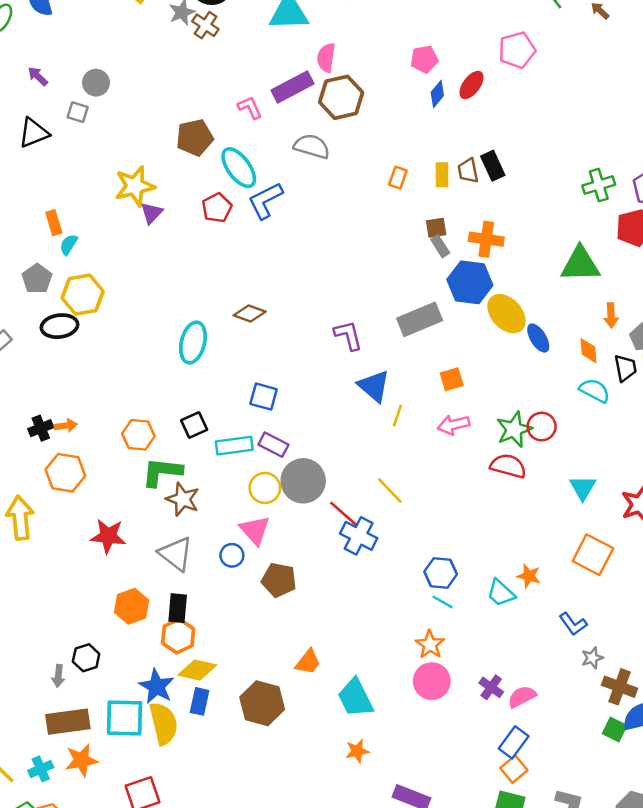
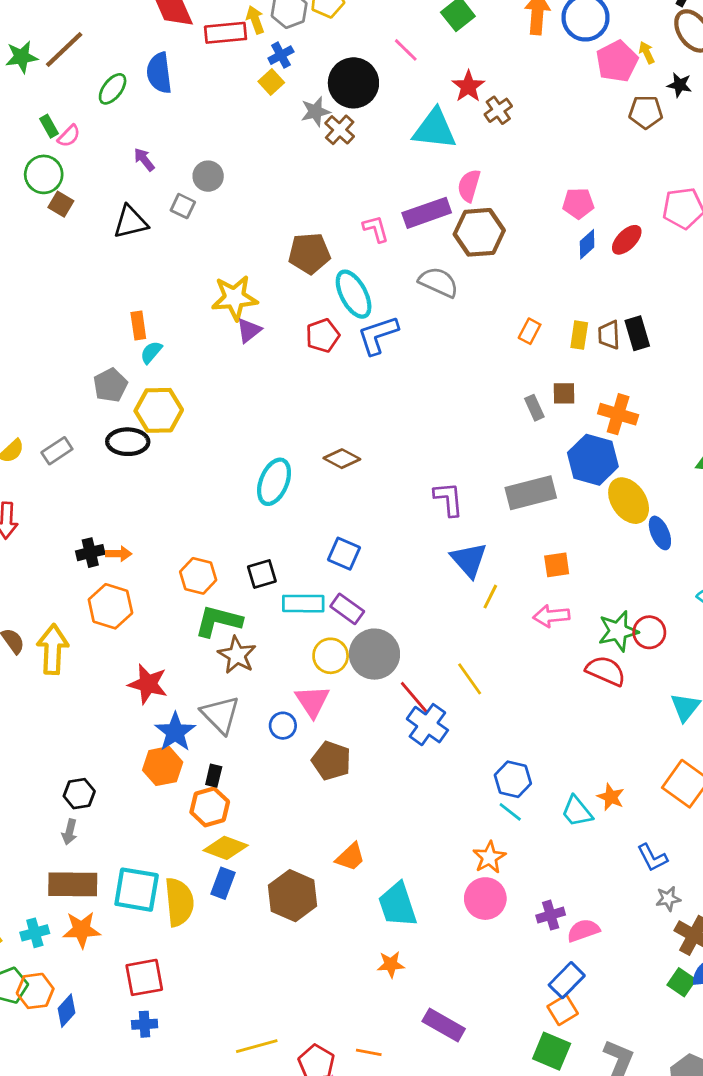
gray rectangle: (440, 246) -> (534, 408), moved
black rectangle: (178, 608) -> (214, 776), size x0.7
black hexagon: (86, 658) -> (79, 794), moved
blue star: (157, 686) -> (175, 732), moved
purple cross: (491, 687) -> (551, 915), turned 30

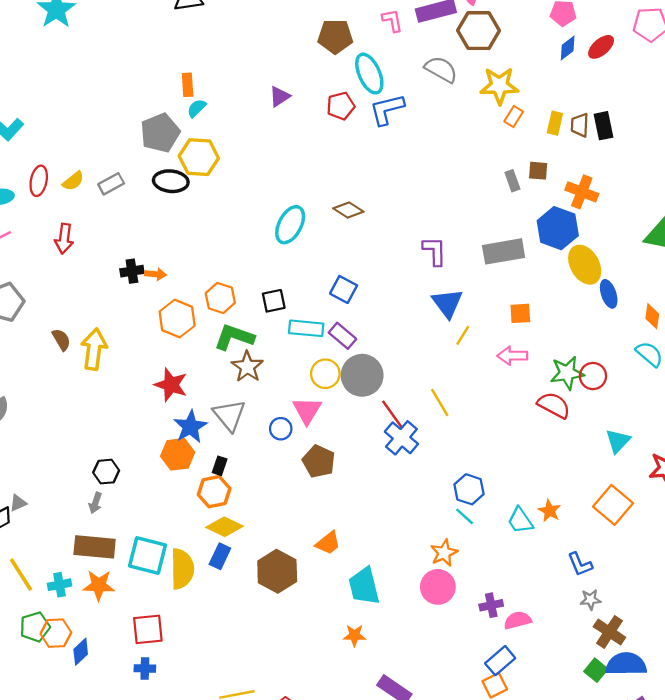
yellow star: (234, 298) -> (499, 86), moved
gray pentagon: (110, 385) -> (160, 133), size x1.4
orange hexagon: (110, 606) -> (177, 319), moved

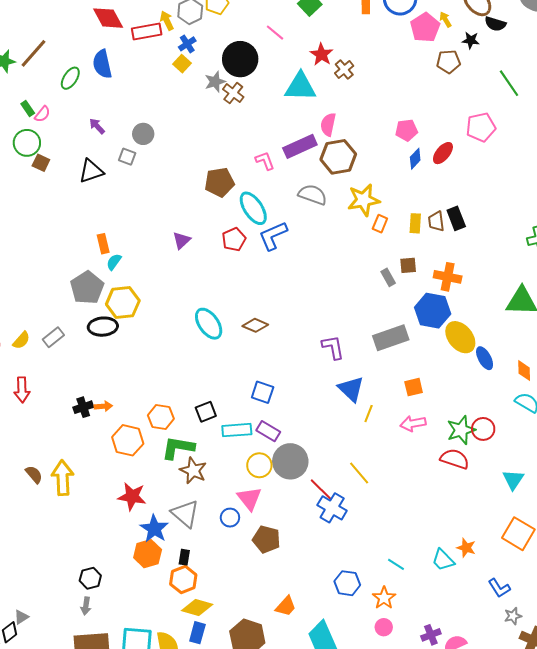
cyan ellipse: (290, 225) -> (209, 324), moved, turned -52
blue hexagon: (469, 489) -> (347, 583), moved
pink circle: (438, 587) -> (384, 627), size x0.6

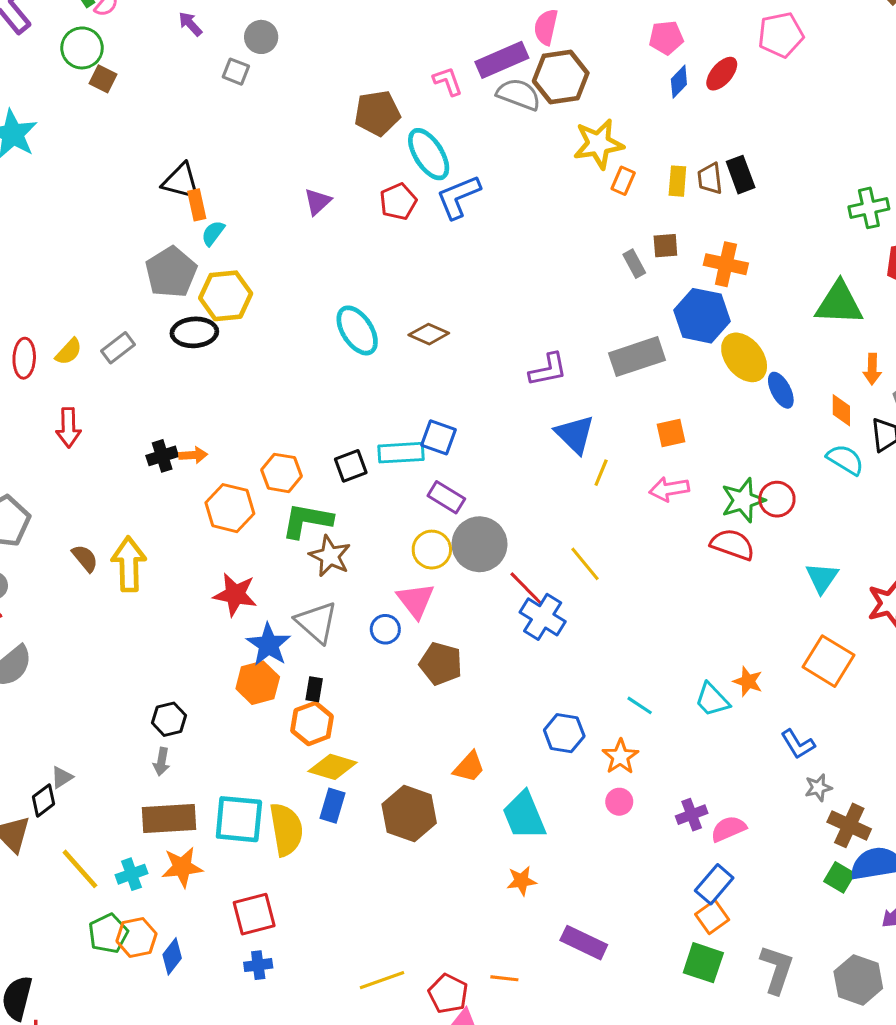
black triangle: (91, 171) -> (181, 181), moved, turned 32
gray semicircle: (313, 195) -> (519, 94), moved
purple L-shape: (333, 347) -> (548, 370), turned 88
cyan rectangle: (237, 430) -> (401, 453), moved

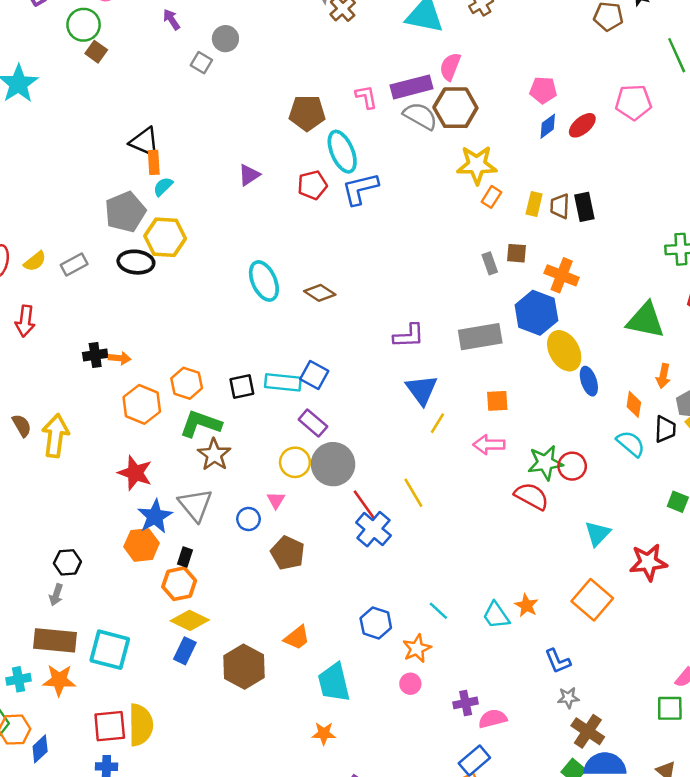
pink triangle: (416, 600) -> (276, 500), size x0.6
yellow semicircle: (286, 829) -> (141, 725), moved

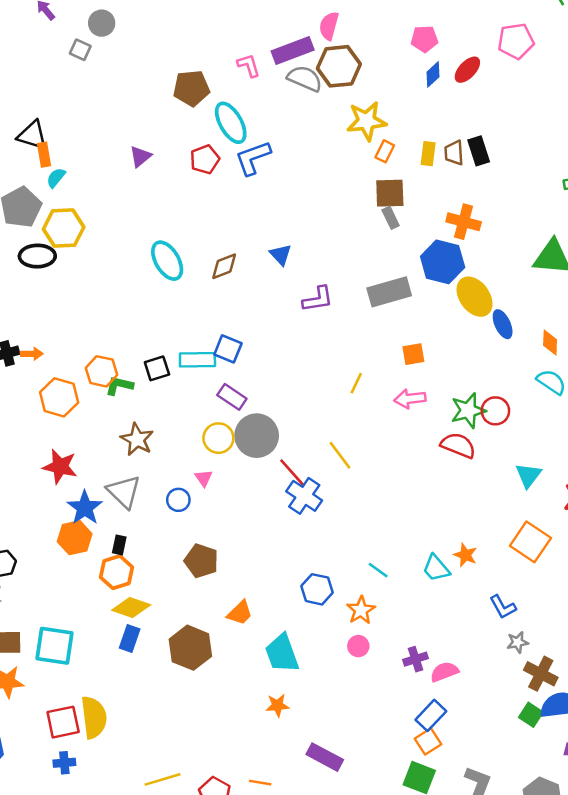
brown square: (517, 253) -> (390, 193), moved, size x1.5
brown diamond: (320, 293) -> (224, 266), turned -48
blue triangle: (422, 390) -> (281, 255), moved, size x0.7
green L-shape: (201, 424) -> (119, 386), moved, size x0.7
brown pentagon: (288, 553) -> (201, 561), moved

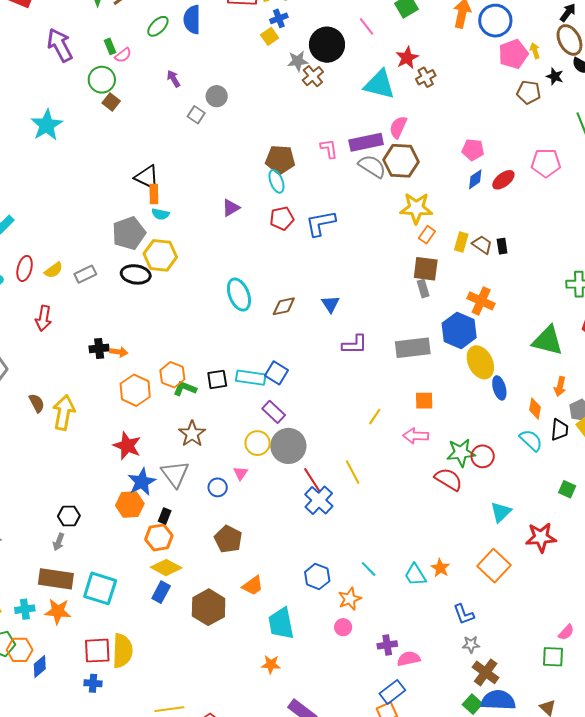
cyan ellipse: (231, 123) -> (276, 181), moved, size x0.7
black rectangle: (479, 151) -> (502, 246), size x0.7
brown trapezoid: (454, 153) -> (482, 245), turned 120
cyan semicircle: (56, 178) -> (160, 214), turned -126

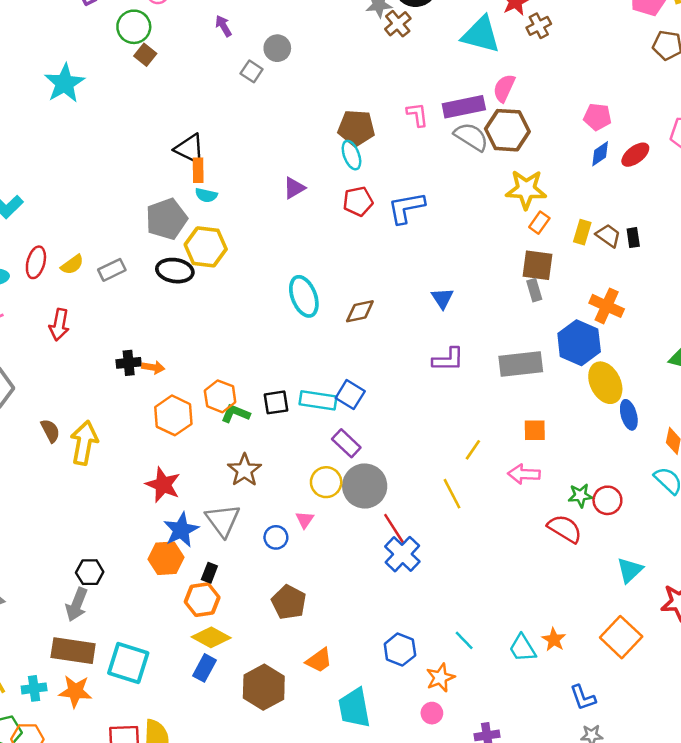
blue triangle: (330, 304) -> (442, 298), moved
green star: (461, 453) -> (580, 495), size x0.7
yellow line: (353, 472) -> (452, 494), moved
gray arrow: (59, 542) -> (77, 604), size x1.5

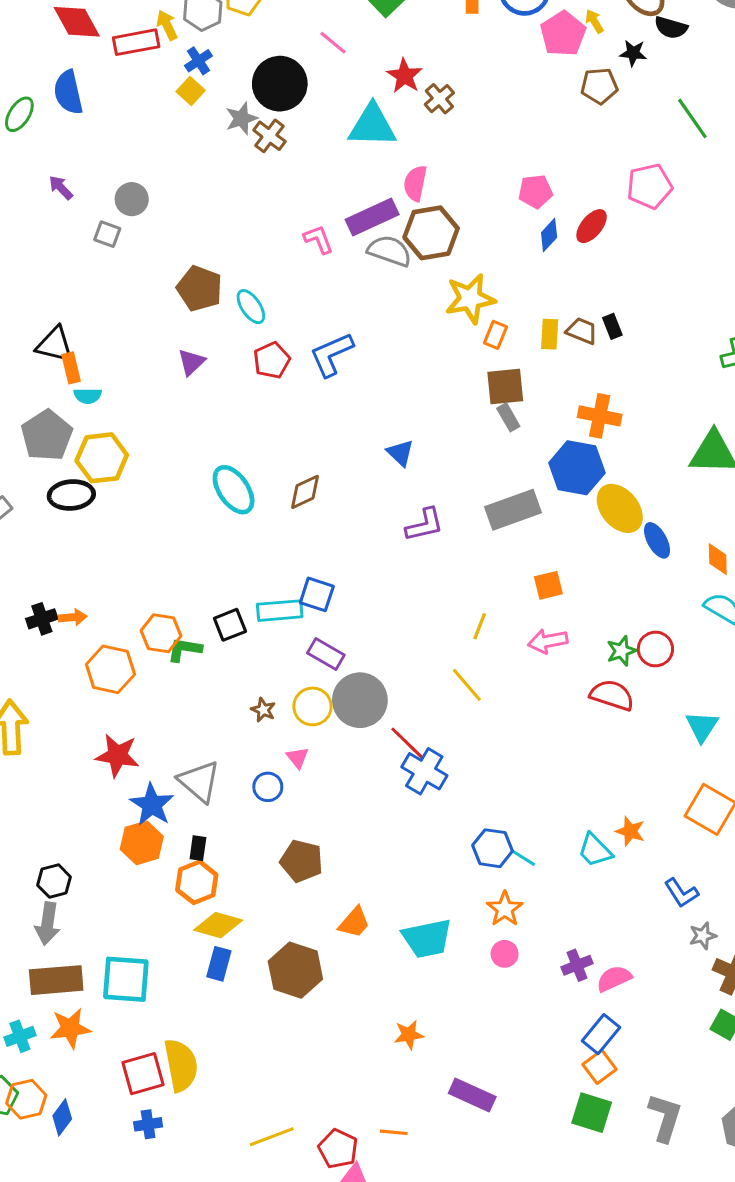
brown pentagon: (356, 128) -> (199, 288), moved, turned 30
brown star: (244, 470) -> (263, 710), moved, size x0.6
blue hexagon: (400, 650) -> (492, 848), moved
cyan trapezoid: (354, 708) -> (427, 938), moved, turned -78

